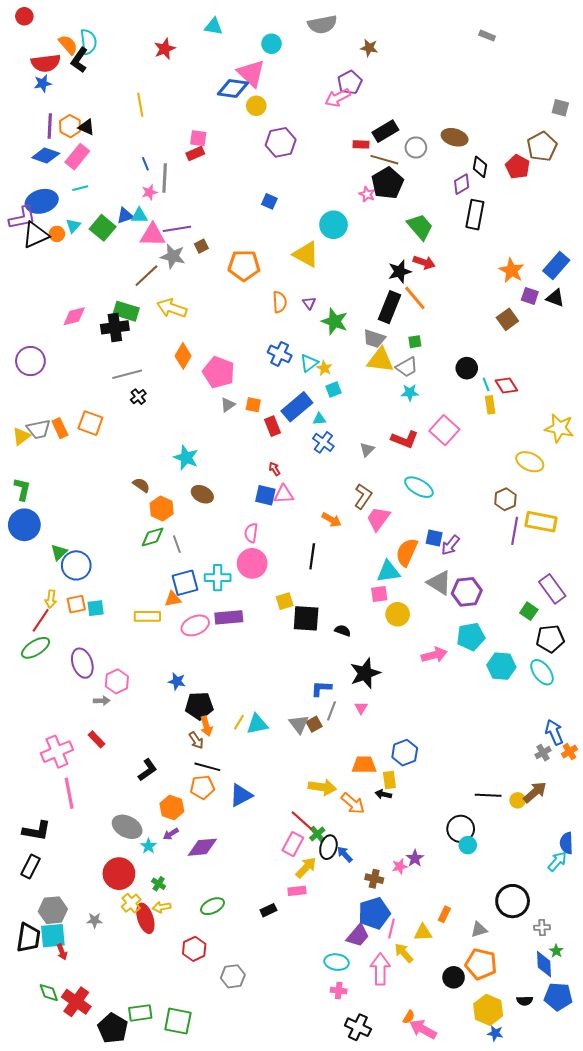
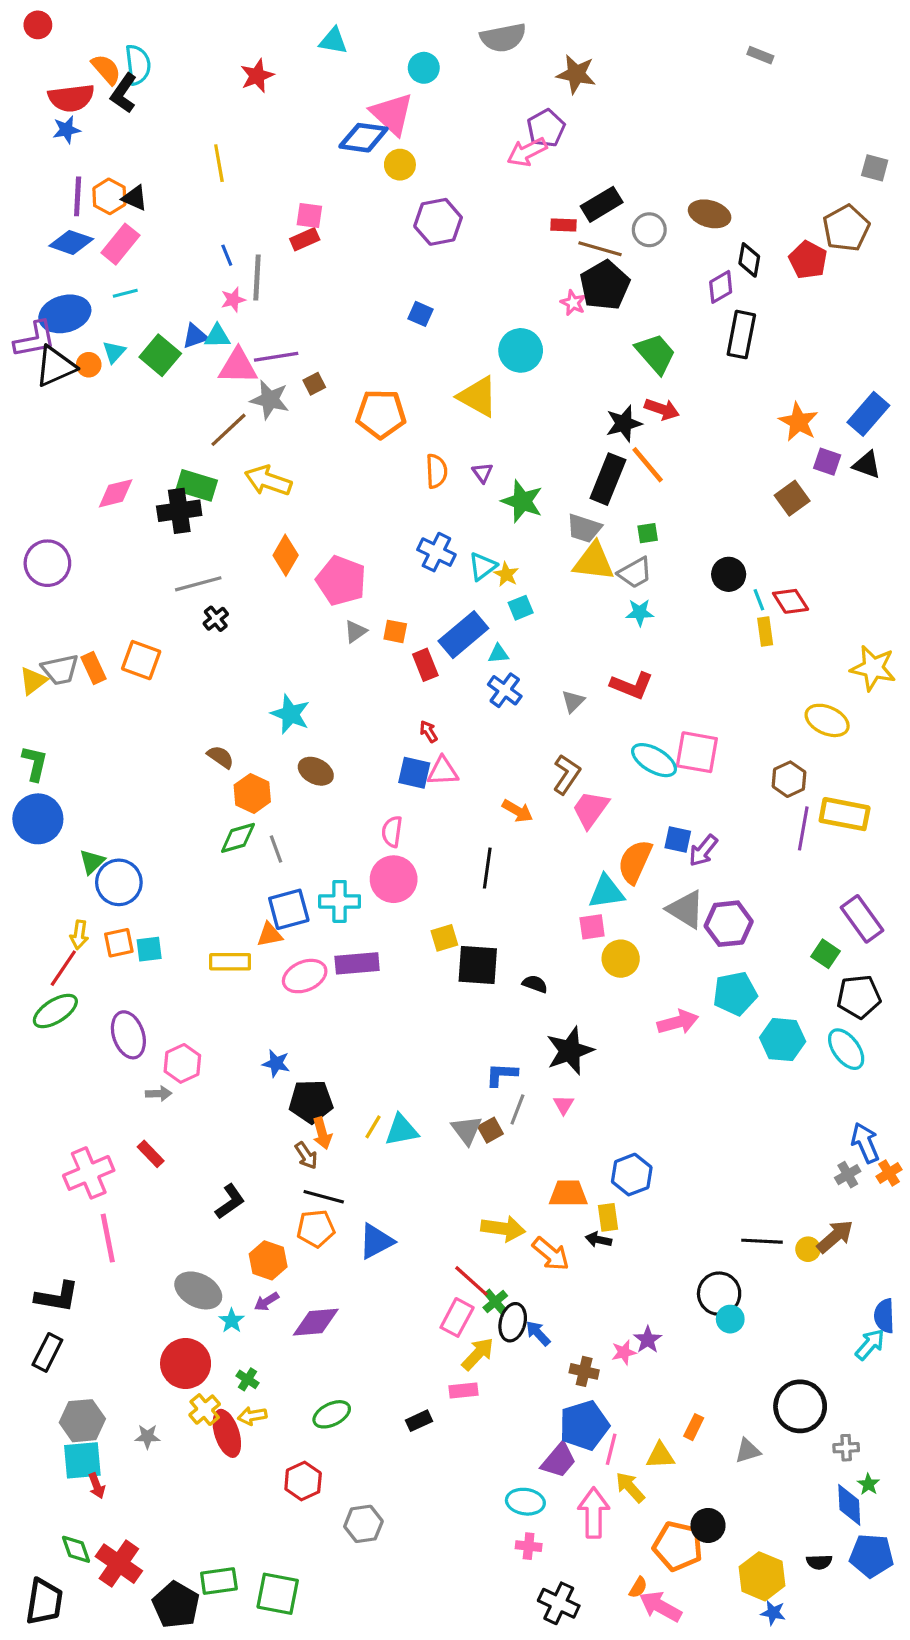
brown star: (369, 48) -> (576, 74), size x1.4
pink square: (444, 430) -> (697, 752), moved, turned -32
black trapezoid: (28, 938) -> (44, 1602), moved
orange pentagon: (481, 964) -> (678, 1546), moved

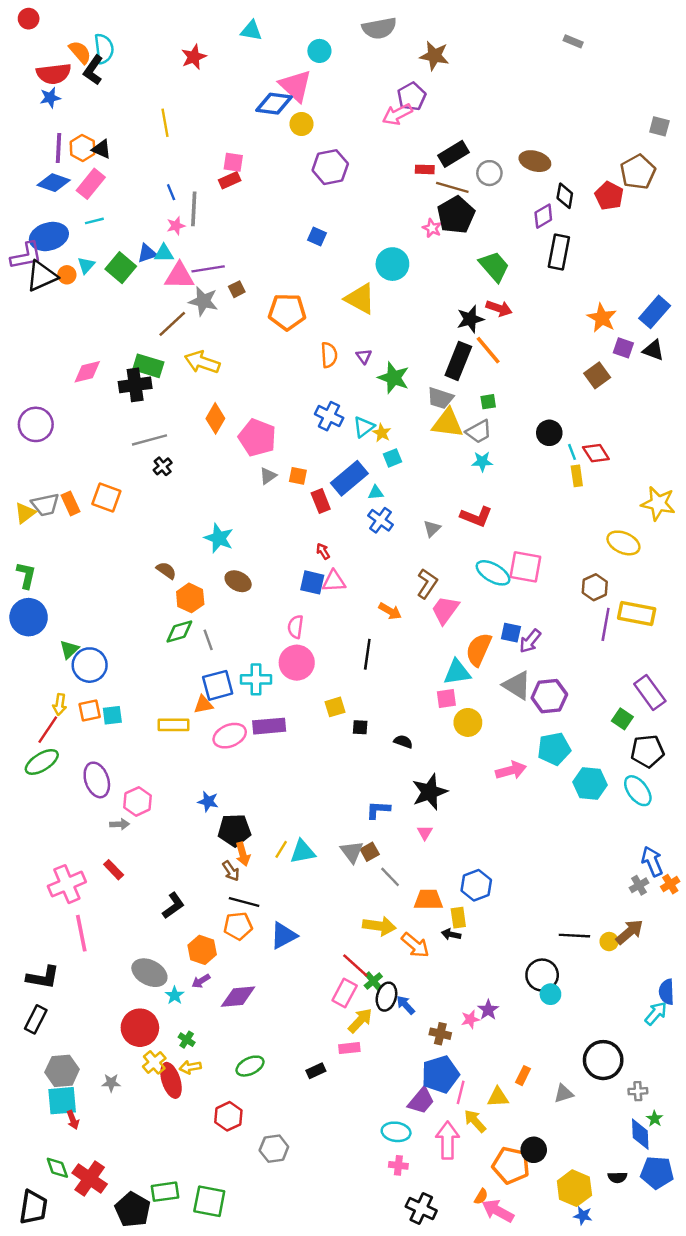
black square: (478, 965) -> (360, 727), size x0.5
gray line: (517, 1109) -> (390, 877), moved, turned -65

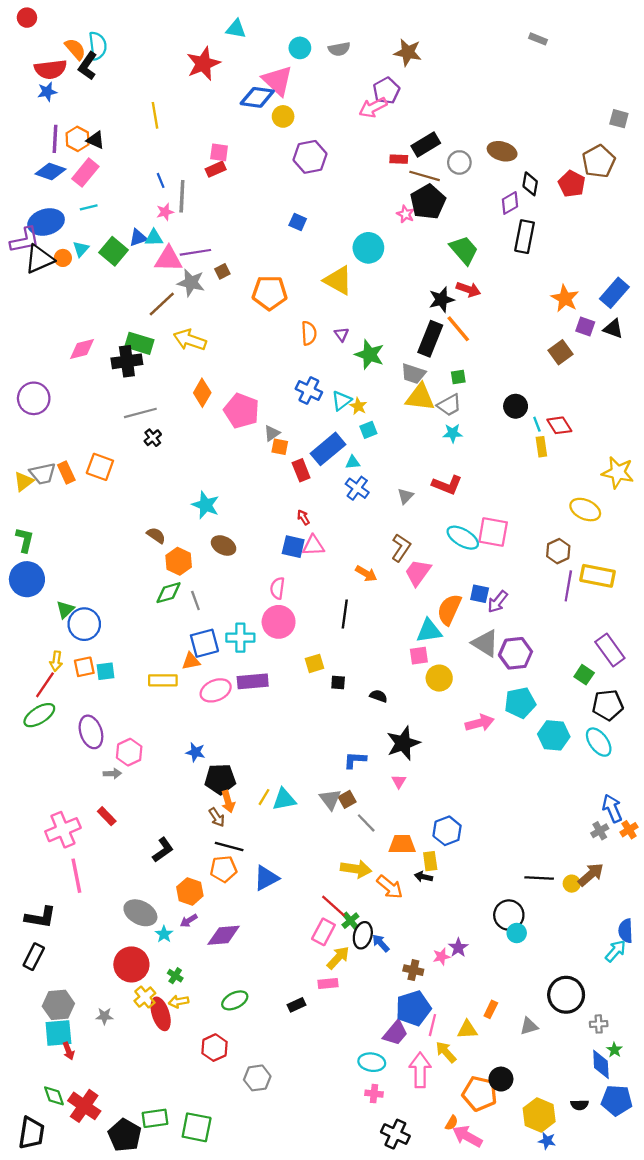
gray semicircle: (379, 28) -> (339, 49), moved, size x0.7
red star: (194, 57) -> (203, 64), moved, size x1.4
gray triangle: (268, 476) -> (272, 433), moved

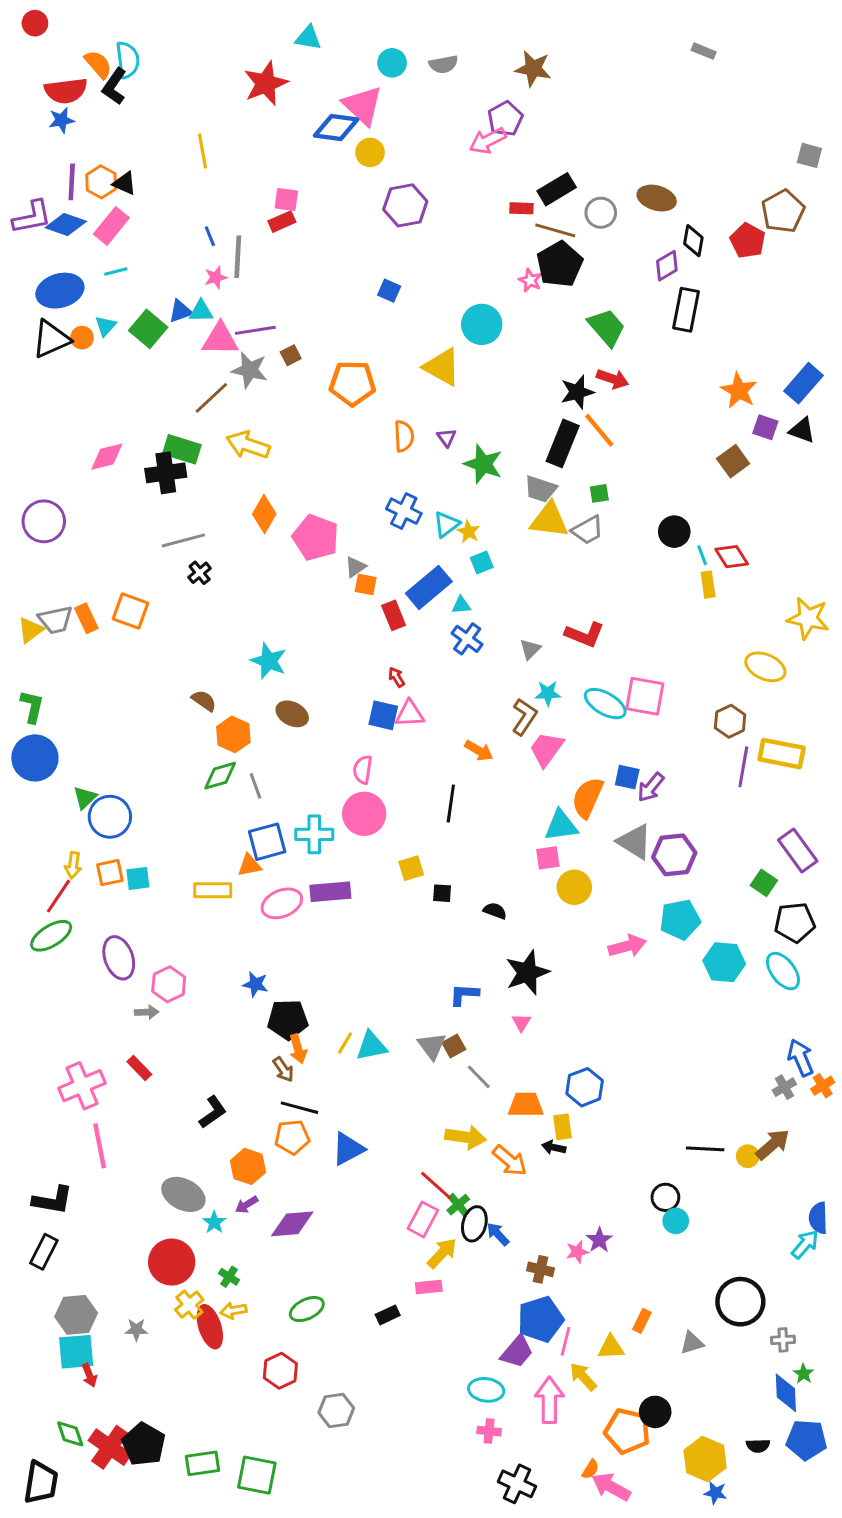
purple L-shape: (25, 240) -> (32, 217), moved
cyan star: (453, 433) -> (548, 693), moved
black circle: (509, 915) -> (665, 1197), size x0.7
black pentagon: (125, 1135) -> (144, 1444), moved

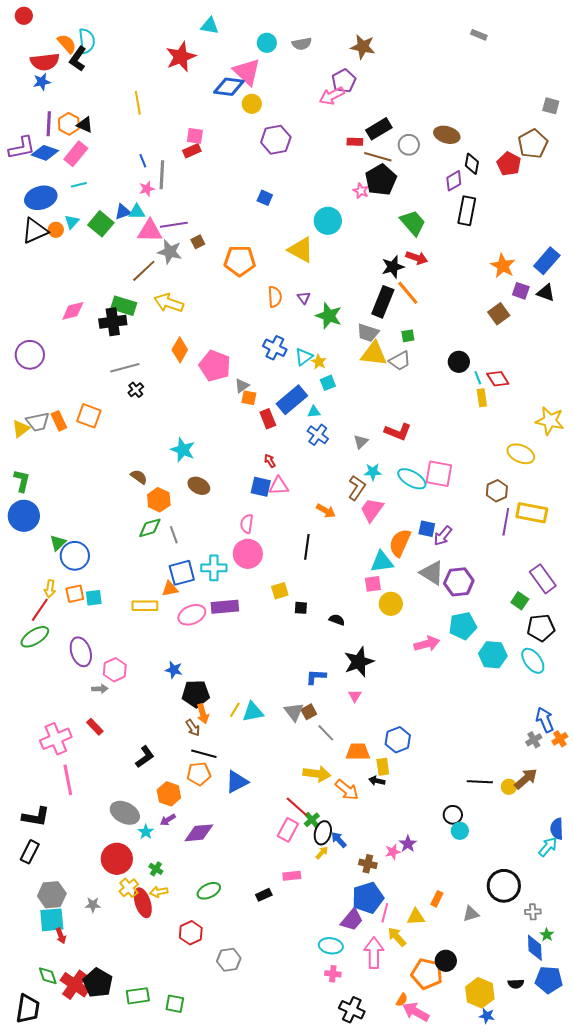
yellow arrow: (442, 1253) -> (322, 853), moved, size x0.6
green square: (257, 1475) -> (175, 1004), size x0.7

